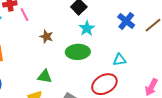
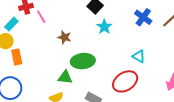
green ellipse: (78, 52) -> (83, 61), moved
cyan triangle: (120, 60) -> (139, 56), turned 40

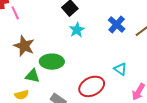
brown star: (64, 37) -> (24, 46), moved, size x1.5
cyan triangle: (139, 56) -> (120, 69), moved

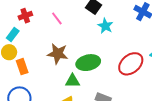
pink line: (15, 13) -> (57, 18), moved
red ellipse: (92, 86) -> (131, 64), moved

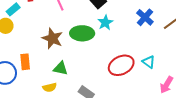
green ellipse: (88, 63) -> (82, 33), moved
orange rectangle: (22, 67) -> (25, 62), moved

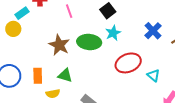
orange rectangle: (25, 62) -> (38, 76), moved
red ellipse: (121, 65) -> (128, 63), moved

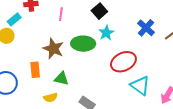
pink line: (69, 11) -> (61, 14), turned 32
cyan triangle: (153, 75) -> (140, 86), moved, size x1.5
orange rectangle: (38, 76) -> (35, 70), moved

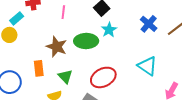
red ellipse: (123, 62) -> (103, 77), moved
green triangle: (61, 79) -> (65, 76), turned 35
cyan triangle: (140, 86) -> (147, 66), moved

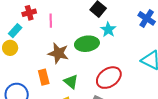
pink line: (63, 12) -> (51, 21), moved

